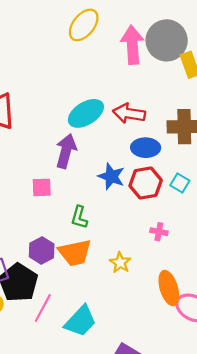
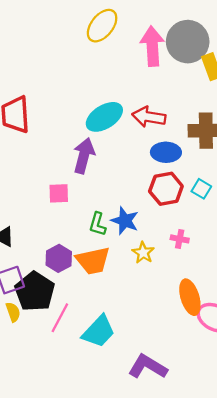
blue star: (111, 176) -> (125, 221), moved
yellow star: (120, 263) -> (143, 253), moved

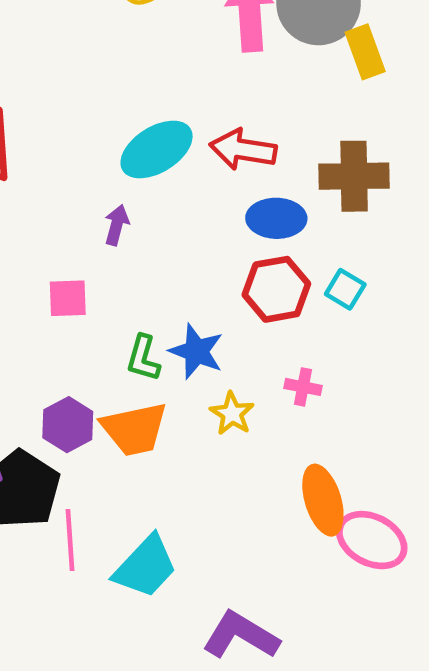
purple arrow: (84, 156) -> (117, 225), size x0.6
pink line: (60, 318) -> (70, 540), turned -32

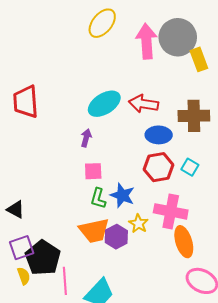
pink square: (68, 298) -> (93, 171), moved
pink cross: (303, 387) -> (171, 211), size x2.0
purple hexagon: (68, 425) -> (116, 237), moved
orange ellipse: (323, 500) -> (184, 242), moved

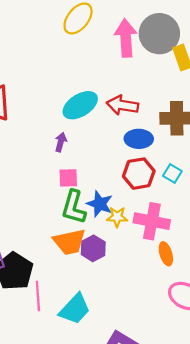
green L-shape: (98, 198) -> (74, 207), size x1.5
yellow star: (138, 224) -> (117, 217), moved, turned -30
orange ellipse: (184, 242) -> (166, 254), size x0.7

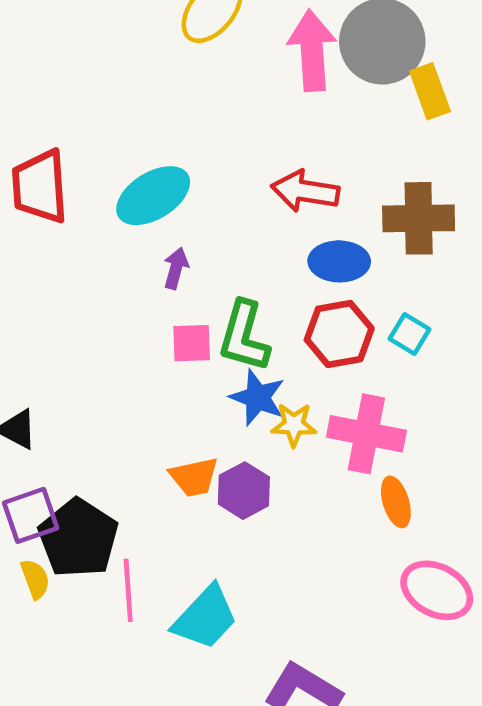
cyan ellipse: (80, 105) -> (153, 196), moved
green L-shape: (74, 207) -> (244, 336), moved
orange trapezoid: (69, 242) -> (194, 477), size x0.7

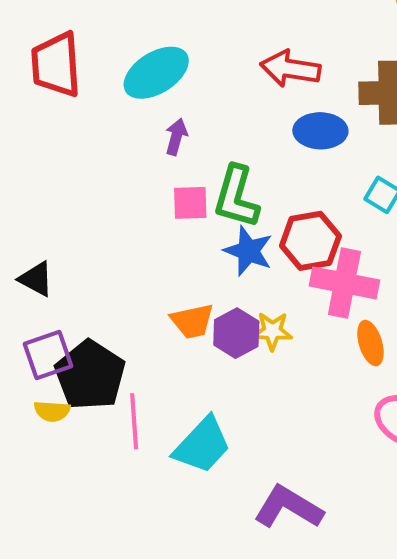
red hexagon: (339, 334) -> (310, 241), moved
yellow star: (294, 425) -> (272, 331), moved
yellow semicircle: (35, 579) -> (52, 411), turned 114

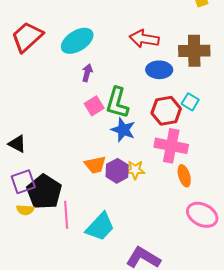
red trapezoid: (56, 65) -> (27, 37), turned 52
pink square: (190, 203) -> (94, 106), turned -30
red hexagon: (310, 241) -> (166, 111), moved

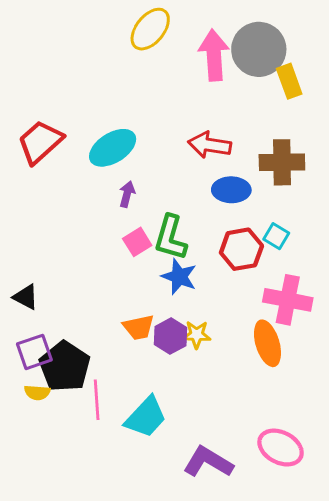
pink cross: (171, 146) -> (288, 300), moved
orange ellipse: (184, 176) -> (267, 343), size x1.4
pink ellipse: (202, 215) -> (281, 448), moved

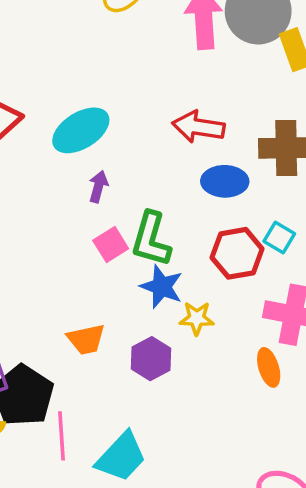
orange trapezoid: (139, 327) -> (86, 339), moved
yellow star: (197, 335) -> (197, 318), moved
orange ellipse: (267, 343) -> (269, 367), size x0.7

